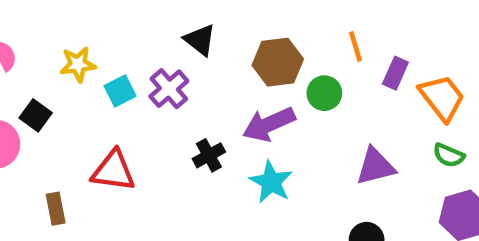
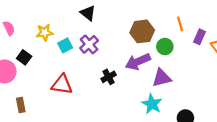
black triangle: (200, 40) -> (88, 13), moved
purple triangle: (375, 166) -> (162, 78), moved
cyan star: (271, 182) -> (152, 104), moved
brown rectangle: (56, 209) -> (21, 105), moved

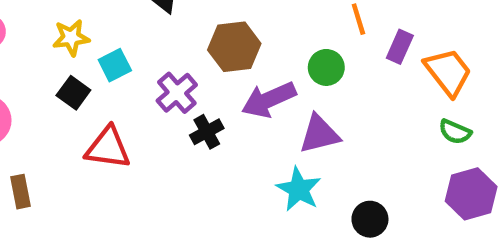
brown hexagon: (142, 31) -> (234, 47), moved
purple cross: (89, 44) -> (177, 93), moved
black square: (24, 57) -> (73, 93), moved

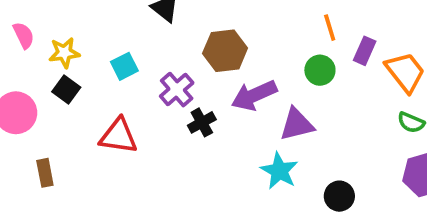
yellow star: (71, 38) -> (64, 53), moved
green circle: (326, 67) -> (320, 70), moved
black square: (73, 93) -> (66, 90), moved

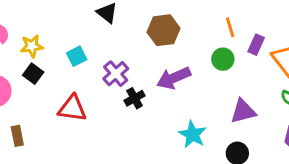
brown hexagon: (225, 51) -> (163, 30), moved
purple triangle: (297, 124) -> (243, 111), moved

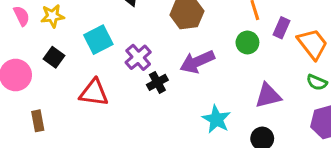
yellow star: (32, 46) -> (53, 16), moved
cyan square: (77, 56) -> (98, 40), size x1.4

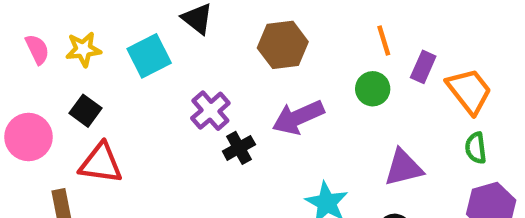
cyan square: (98, 40) -> (149, 56), moved
green semicircle: (317, 82) -> (476, 148), turned 60
red triangle: (94, 93) -> (101, 163), moved

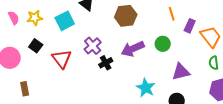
green circle: (373, 89) -> (163, 44), moved
red triangle: (101, 163) -> (62, 59), moved, turned 45

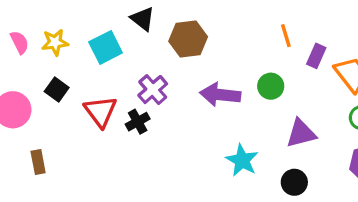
brown hexagon: (126, 16) -> (188, 39), moved
purple arrow: (133, 49) -> (220, 95), turned 30
black cross: (106, 63) -> (138, 122), moved

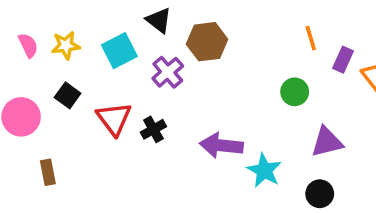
purple cross: (153, 90) -> (168, 72), moved
purple arrow: (220, 95) -> (221, 145), moved

